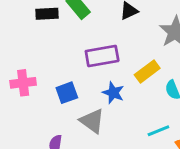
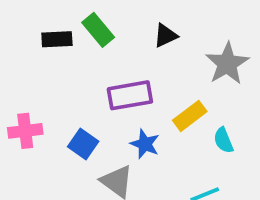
blue square: (67, 93) -> (83, 144), turned -35

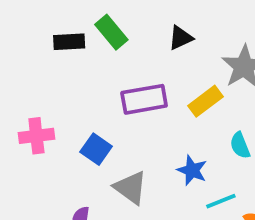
yellow rectangle: (190, 116) -> (205, 101), moved
blue star: (145, 144) -> (192, 170), moved

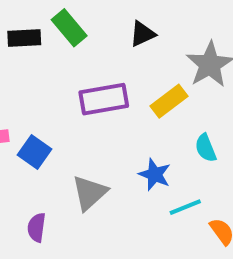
blue square: (96, 149) -> (34, 152), moved
gray triangle: (131, 188) -> (90, 193), turned 42

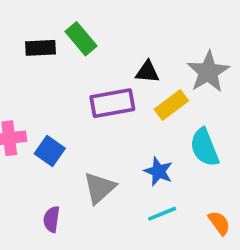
black triangle: (142, 34) -> (147, 72), moved, turned 30
cyan semicircle: (206, 148) -> (204, 147), size x1.5
cyan line: (185, 207) -> (162, 214), moved

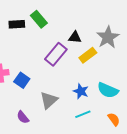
purple rectangle: (112, 103) -> (56, 54), turned -40
cyan semicircle: (204, 147) -> (108, 90), moved, turned -45
purple semicircle: (52, 219) -> (23, 117), turned -48

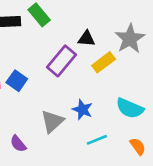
blue square: (22, 80) -> (17, 81), moved
blue star: (81, 91) -> (83, 110), moved

